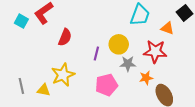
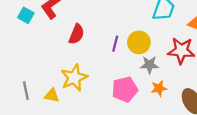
purple line: (96, 53) -> (115, 44), moved
orange star: (146, 78) -> (159, 88), moved

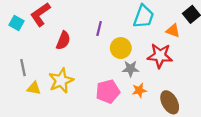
purple line: (115, 44) -> (99, 28), moved
gray line: (26, 91) -> (23, 68), moved
yellow triangle: (52, 95) -> (34, 88), moved

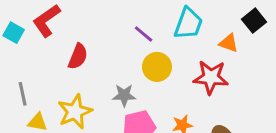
purple line: (99, 28) -> (144, 34), moved, turned -64
gray star: (131, 69) -> (124, 95), moved

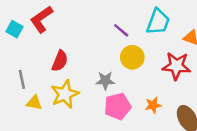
red semicircle: (78, 56) -> (60, 61), moved

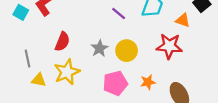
yellow circle: (132, 57) -> (127, 51), moved
gray star: (105, 81) -> (100, 48), moved, turned -30

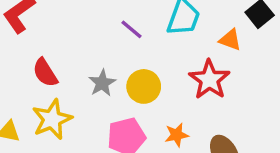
red semicircle: (62, 42) -> (45, 73), turned 126
red star: (169, 46) -> (209, 80), turned 30

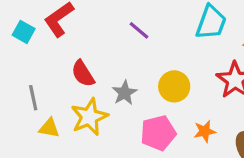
purple line: (132, 29) -> (139, 30), moved
gray star: (102, 83) -> (125, 93), moved

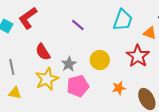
yellow triangle: (49, 128) -> (15, 93), moved
pink pentagon: (158, 133) -> (78, 86), moved

